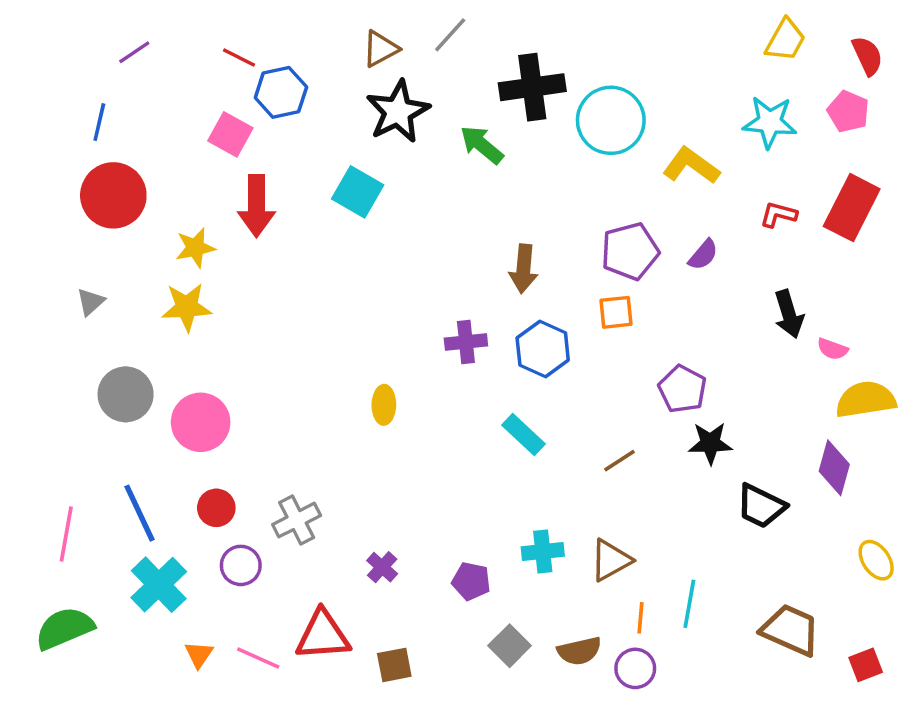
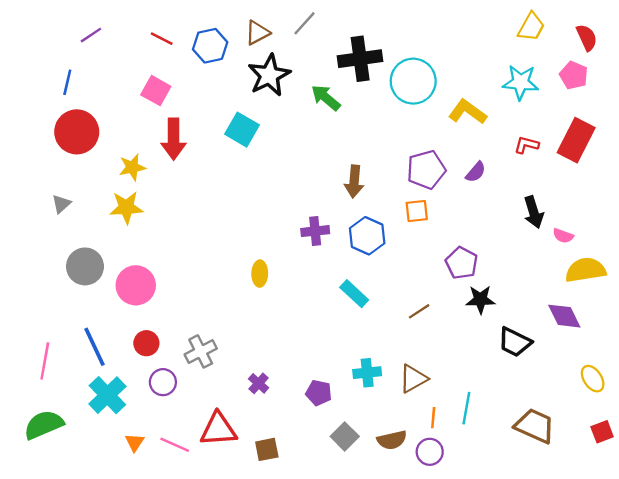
blue hexagon: (281, 92) -> (210, 46), moved
purple diamond: (834, 468) -> (564, 316), turned -42
red square: (866, 665) -> (602, 432), moved

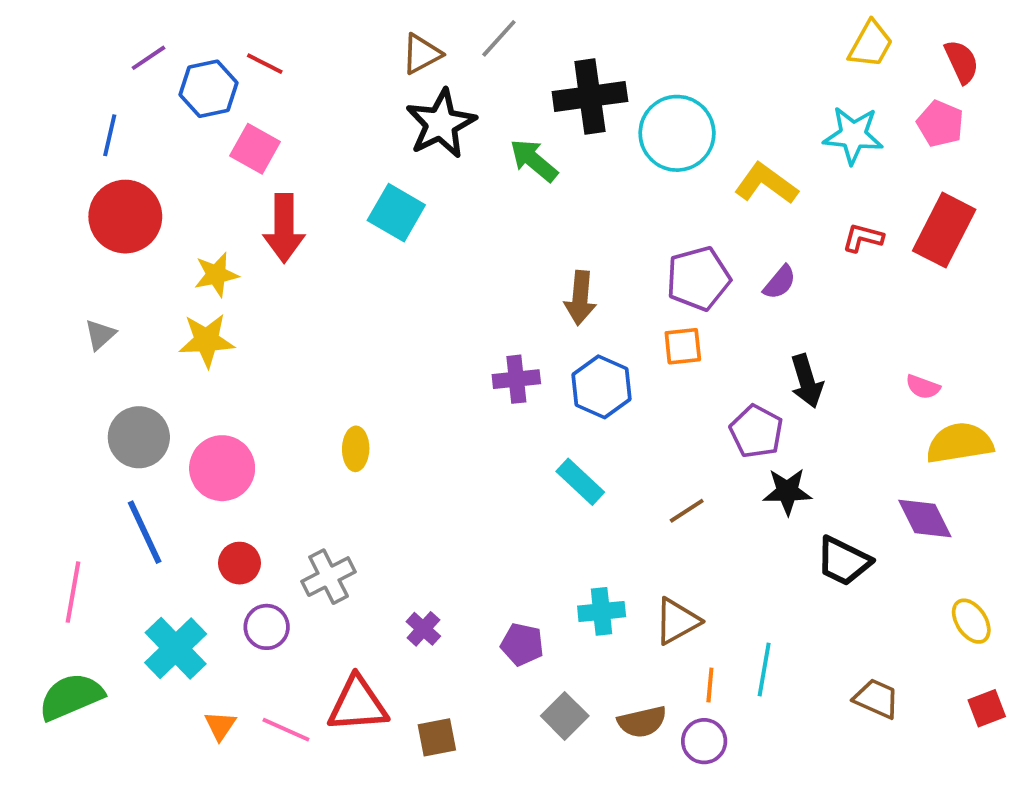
blue hexagon: (210, 46) -> (209, 89), moved
black arrow: (534, 212) -> (807, 381), moved
yellow ellipse: (260, 274) -> (356, 449), moved
blue line: (94, 347) -> (145, 532), moved
brown trapezoid: (535, 426) -> (876, 699), size x0.7

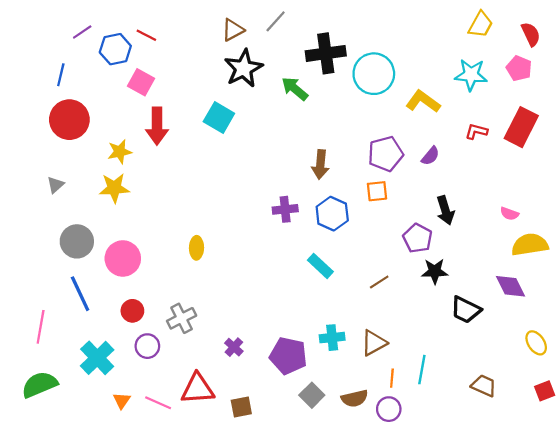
purple pentagon: (522, 644) -> (288, 356), size x1.6

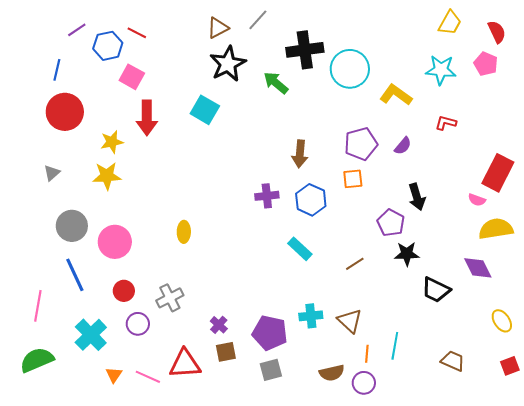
red rectangle: (521, 127) -> (498, 173), moved
brown triangle: (374, 343) -> (350, 321), turned -48
gray square: (312, 395) -> (271, 370), moved, turned 30
brown square: (241, 407) -> (226, 352), moved

